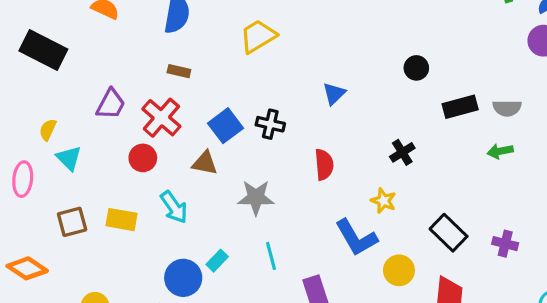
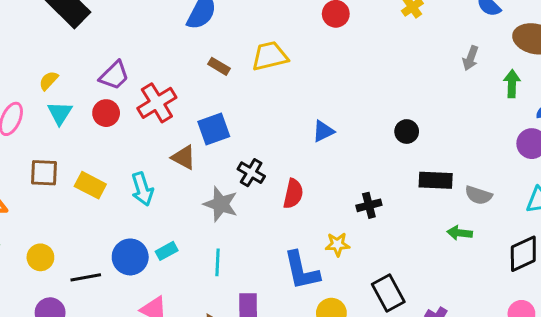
brown rectangle: (179, 71) -> (219, 66), moved
black cross: (270, 124) -> (251, 173), moved
red circle: (143, 158) -> (106, 113), moved
yellow star: (383, 201) -> (337, 244), turned 30

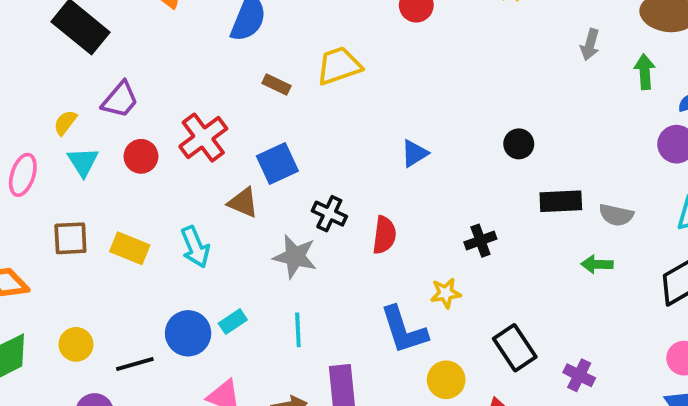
purple trapezoid: (114, 75) -> (120, 100), moved

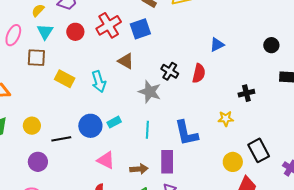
blue square: (277, 163) -> (140, 29), moved
red semicircle: (384, 235) -> (199, 73), moved
brown square: (70, 238) -> (36, 58), moved
blue L-shape: (404, 330) -> (186, 133), moved
yellow circle: (446, 380) -> (233, 162), moved

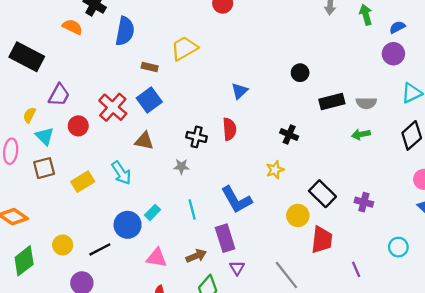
yellow rectangle: (65, 79) -> (83, 182), turned -42
gray star: (150, 92) -> (181, 166), size x0.6
black cross: (246, 93) -> (289, 135), turned -35

